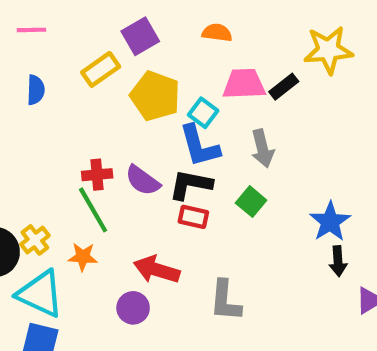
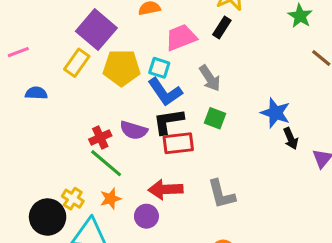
purple square: (140, 36) -> (96, 30), size x1.4
black rectangle: (284, 87) -> (222, 27), moved
blue semicircle: (36, 90) -> (36, 93), turned -70
red rectangle: (193, 217) -> (178, 143), size x1.4
purple circle: (133, 308) -> (146, 216), moved

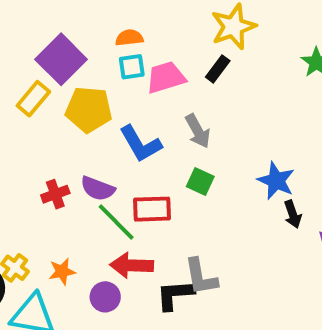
cyan square: (159, 68) -> (132, 67), moved, turned -30
black L-shape: (168, 121) -> (175, 295), moved
green line: (106, 163) -> (116, 222), moved

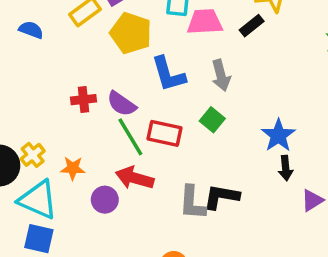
black L-shape: (175, 295) -> (221, 197), moved

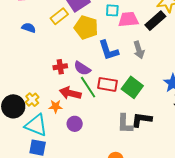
black rectangle: (252, 26) -> (155, 21), size x1.5
green square: (212, 120) -> (132, 87), moved, size x1.5
red arrow: (135, 178) -> (70, 93), moved

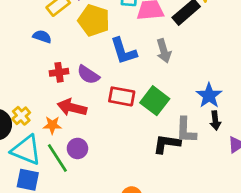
blue semicircle: (29, 28) -> (42, 37), moved
green line: (88, 87) -> (57, 158), moved
gray L-shape: (125, 124) -> (186, 130), moved

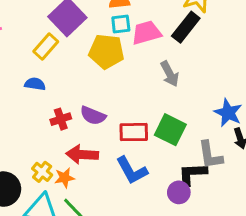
yellow pentagon: (94, 20) -> (106, 51), moved
blue L-shape: (123, 51) -> (132, 170), moved
yellow cross: (21, 116) -> (42, 172), moved
purple circle: (77, 148) -> (179, 192), moved

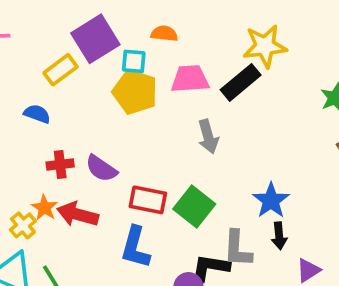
cyan square: (121, 24) -> (134, 61), moved
blue L-shape: (132, 170) -> (135, 247), turned 32
orange star: (65, 178) -> (44, 208), moved, turned 30

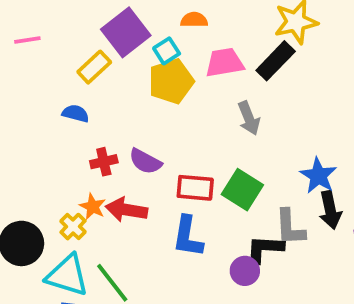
cyan square: (134, 61) -> (167, 51), turned -32
yellow pentagon: (135, 92) -> (171, 81), turned -30
black arrow: (279, 236) -> (330, 210), size x1.4

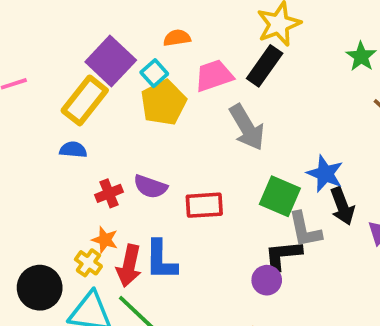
yellow rectangle: (94, 67) -> (85, 100), size x1.4
gray arrow: (249, 118) -> (247, 127), size x1.4
green square: (242, 190) -> (280, 196), moved
red arrow: (126, 210) -> (129, 266), moved, turned -78
blue L-shape: (188, 237) -> (161, 260), moved

